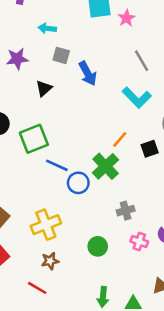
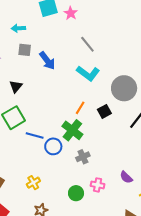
cyan arrow: (47, 28) -> (18, 28), moved
black triangle: (44, 88) -> (16, 86), moved
gray cross: (126, 211) -> (83, 157), moved
yellow cross: (46, 225) -> (33, 183), size x0.6
pink cross: (139, 241) -> (98, 185), moved

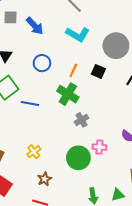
black square: (104, 111) -> (98, 71), turned -32
blue circle: (53, 146) -> (42, 63), moved
green circle: (76, 193) -> (78, 158), size x1.5

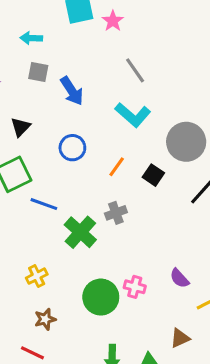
green cross: (68, 94) -> (80, 232), moved
gray cross: (81, 120) -> (116, 213), moved

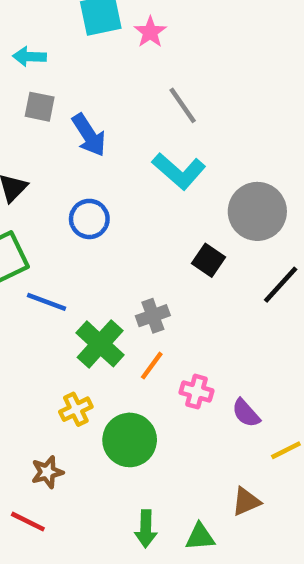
orange line: (117, 167) -> (152, 366), moved
yellow cross: (37, 276) -> (76, 409), moved
pink cross: (135, 287) -> (197, 392), moved

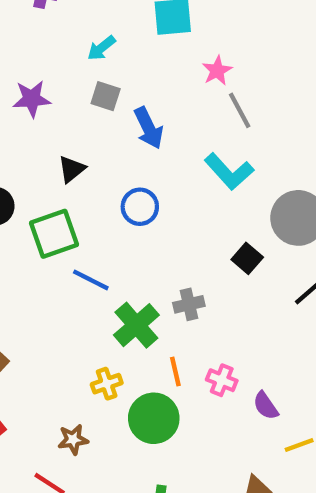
pink star: (150, 32) -> (217, 71), moved
cyan arrow: (29, 57) -> (101, 48), turned -48
orange line: (152, 366) -> (175, 372), moved, turned -56

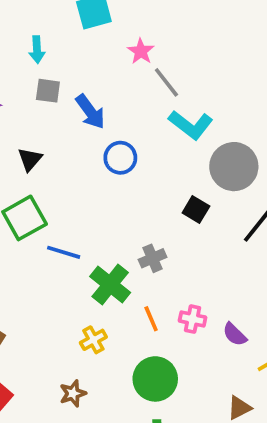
cyan arrow: (101, 48) -> (37, 50), turned -44
cyan L-shape: (229, 172) -> (191, 125), moved
blue circle: (140, 207) -> (120, 158), moved
green circle: (154, 418) -> (155, 379), moved

